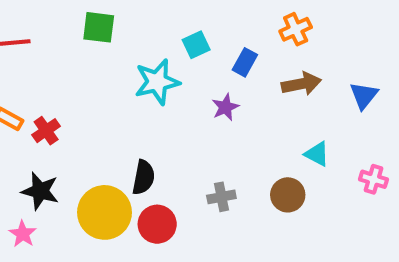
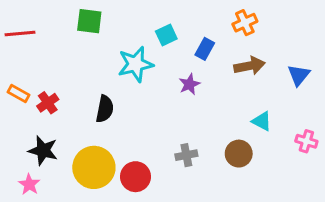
black semicircle: (143, 177) -> (105, 109), moved

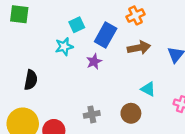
blue rectangle: (205, 49) -> (106, 35), size x1.5
cyan star: (136, 64) -> (64, 47), moved, size x0.7

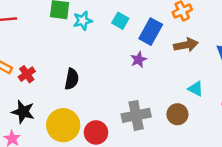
cyan square: (77, 25) -> (120, 21), turned -35
cyan star: (64, 47) -> (83, 21), moved
gray cross: (92, 114) -> (136, 115), size x1.6

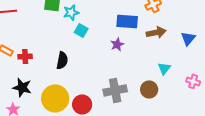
cyan square: (120, 21) -> (81, 30), moved
blue rectangle: (151, 32) -> (127, 21), turned 65
red cross: (27, 74) -> (25, 56), turned 32
cyan triangle: (196, 89) -> (164, 68), turned 40

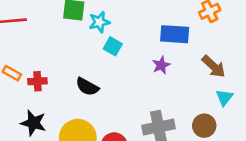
brown arrow: (156, 32) -> (214, 66), moved, turned 54
black semicircle: (62, 60) -> (87, 87), turned 108

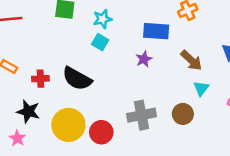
cyan star: (99, 22) -> (103, 19), moved
red cross: (37, 81) -> (40, 79), moved
black semicircle: (87, 87) -> (77, 79), size x1.4

